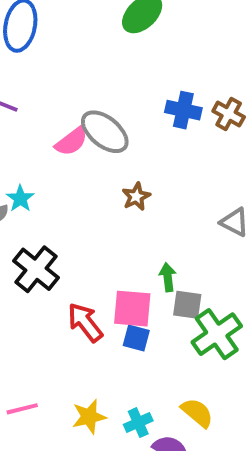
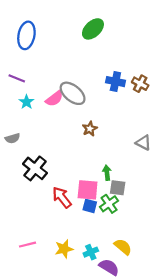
cyan star: (20, 199) -> (26, 102), moved
green cross: (217, 334) -> (109, 204), moved, size x0.7

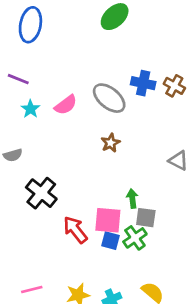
gray ellipse: (73, 93) -> (109, 98), moved

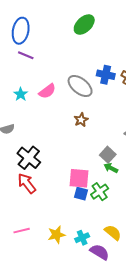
purple line: (18, 79) -> (26, 55), moved
green arrow: (132, 199) -> (111, 168), moved, turned -56
gray square: (146, 218) -> (108, 155), moved, turned 35
red arrow: (75, 230) -> (27, 183), moved

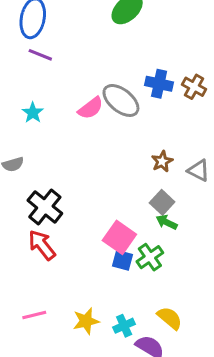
pink semicircle: (47, 91) -> (91, 108), moved
brown star: (81, 120) -> (162, 161), moved
pink square: (79, 178) -> (119, 237), turned 30

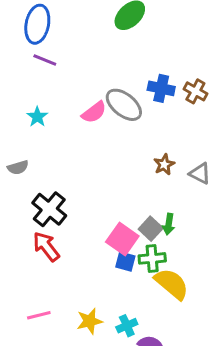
gray square: (162, 202) -> (151, 229), moved
green arrow: (167, 222) -> (169, 224), turned -108
green cross: (150, 257) -> (152, 258), turned 30
yellow semicircle: (170, 318) -> (172, 284), moved, size x1.4

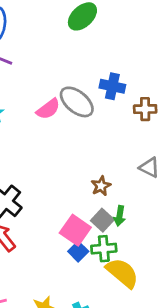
brown cross: (195, 91) -> (145, 109), moved, turned -30
brown star: (164, 164) -> (101, 186), moved
blue square: (125, 261) -> (78, 251), turned 30

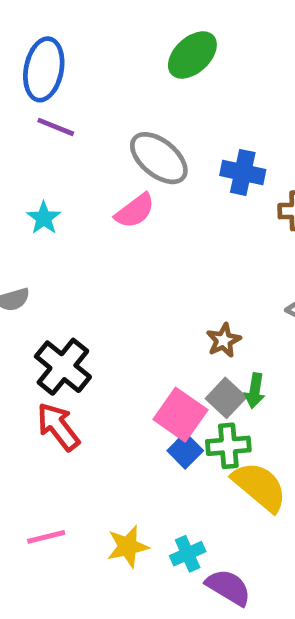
gray ellipse: (77, 102) -> (159, 158), moved

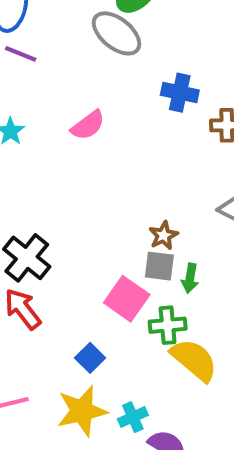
gray ellipse: (159, 158) -> (117, 33), moved
gray square: (226, 398) -> (159, 266), moved, turned -36
blue square: (185, 451) -> (90, 358), moved
yellow star: (128, 547) -> (82, 411), size x1.4

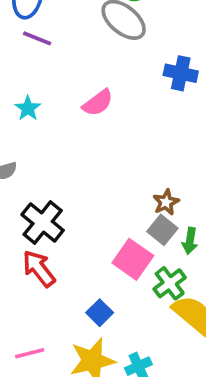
gray square: (159, 266) -> (162, 230), turned 32
green cross: (168, 325) -> (170, 283), turned -32

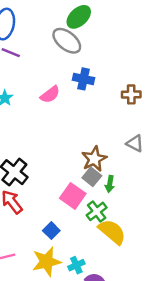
blue cross: (181, 73) -> (84, 79), moved
brown star: (166, 202) -> (94, 159), size x1.5

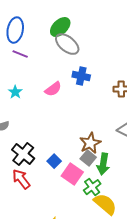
green ellipse: (79, 17) -> (60, 27), moved
green arrow: (110, 184) -> (103, 164), size x1.5
blue square: (51, 231) -> (54, 161), moved

